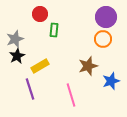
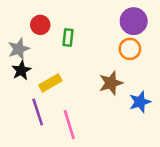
red circle: (40, 14) -> (40, 25), moved
pink line: (71, 95) -> (69, 125), moved

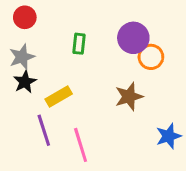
purple circle: (134, 21) -> (133, 38), moved
red circle: (40, 25) -> (25, 17), moved
blue star: (140, 102) -> (169, 136), moved

